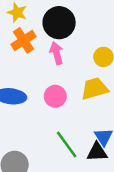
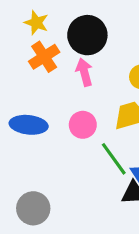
green line: (67, 144) -> (114, 159), moved

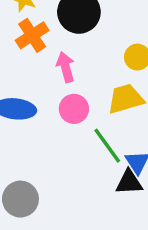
pink arrow: (84, 72) -> (66, 67), moved

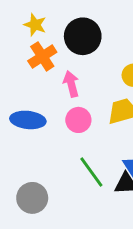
green line: (107, 146) -> (91, 172), moved

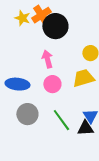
orange cross: (42, 56) -> (41, 15), moved
gray circle: (32, 198) -> (27, 114), moved

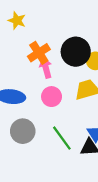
orange cross: (41, 15) -> (39, 53), moved
black circle: (55, 26) -> (76, 52), moved

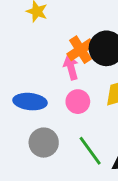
orange cross: (39, 53) -> (81, 50), moved

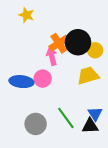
pink circle: (78, 102) -> (43, 79), moved
gray circle: (44, 143) -> (36, 124), moved

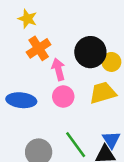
orange cross: (59, 43) -> (39, 48), moved
pink circle: (43, 79) -> (63, 97), moved

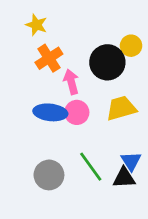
yellow circle: (111, 62) -> (131, 46), moved
blue ellipse: (21, 100) -> (50, 112), moved

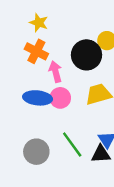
yellow star: (36, 25) -> (39, 23), moved
orange cross: (49, 58) -> (36, 51), turned -30

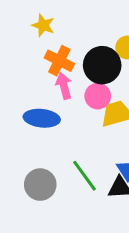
orange cross: (36, 51) -> (59, 61), moved
pink circle: (60, 98) -> (98, 96), moved

